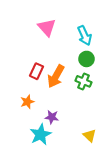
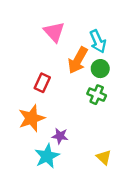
orange arrow: (56, 76) -> (78, 60), moved
orange star: (27, 102) -> (32, 118), size x1.6

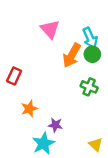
green circle: (100, 69) -> (92, 54), moved
red rectangle: (42, 83) -> (14, 76), moved
orange star: (32, 118) -> (29, 109), size x0.7

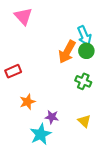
pink triangle: (50, 29) -> (23, 16), moved
red rectangle: (14, 76) -> (13, 71), turned 42
yellow triangle: (96, 145) -> (84, 121), moved

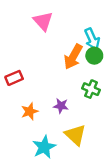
pink triangle: (23, 16) -> (43, 21), moved
purple star: (52, 117) -> (61, 106), moved
yellow triangle: (84, 121) -> (75, 135), moved, size x1.5

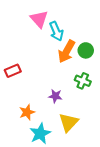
cyan arrow: (92, 39) -> (56, 31), moved
orange star: (30, 111) -> (27, 112), moved
yellow triangle: (75, 135) -> (69, 122), turned 30

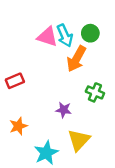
pink triangle: (39, 19) -> (47, 37), moved, turned -30
green circle: (86, 50) -> (90, 33), moved
orange star: (27, 112) -> (18, 126), moved

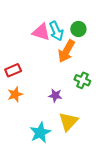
orange star: (18, 126) -> (15, 94), moved

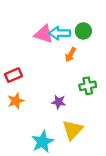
cyan arrow: (56, 31) -> (60, 33), turned 114
orange arrow: (66, 51) -> (70, 55), size x0.6
green cross: (82, 80) -> (88, 86), turned -35

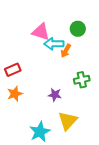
cyan arrow: (60, 33) -> (54, 44), moved

